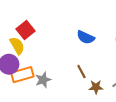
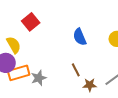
red square: (25, 30) -> (31, 22), moved
blue semicircle: (86, 37) -> (80, 37), turned 42

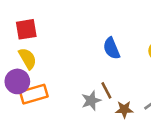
red square: (31, 22) -> (26, 29), moved, turned 30
gray star: (39, 78) -> (91, 101), moved

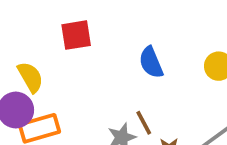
red square: (26, 29) -> (76, 35), moved

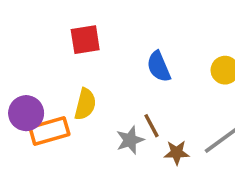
yellow semicircle: (30, 77) -> (85, 104), moved, turned 44

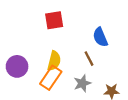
brown line: (152, 126) -> (89, 59), moved
orange rectangle: (49, 131) -> (51, 78), moved, turned -40

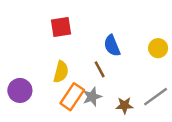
purple circle: (17, 66) -> (20, 90), moved
orange rectangle: (51, 78) -> (72, 97), moved

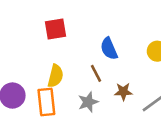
orange rectangle: (72, 97) -> (46, 102), moved, turned -40
brown star: (124, 105) -> (123, 92), moved

